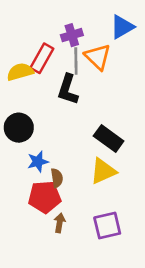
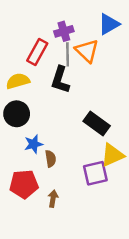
yellow semicircle: (20, 72) -> (18, 81), moved
yellow triangle: (103, 171) -> (112, 155), moved
red pentagon: (45, 197) -> (24, 184), moved
purple square: (107, 226) -> (95, 173), moved

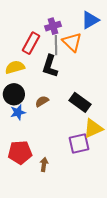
blue star: (34, 144) -> (18, 112), moved
brown semicircle: (51, 159) -> (42, 101), moved, turned -112

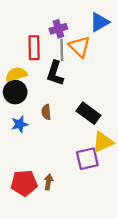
red rectangle: (31, 43) -> (34, 48), turned -30
black circle: (14, 94) -> (15, 92), moved
brown semicircle: (42, 101) -> (46, 112), turned -64
red pentagon: (20, 152) -> (24, 183), moved

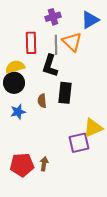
purple cross: (58, 29) -> (53, 17), moved
black rectangle: (88, 113) -> (65, 93), moved, turned 60

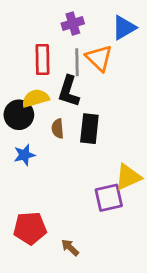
yellow semicircle: (15, 67) -> (35, 98), moved
brown semicircle: (42, 101) -> (58, 129), moved
brown arrow: (44, 164) -> (70, 248), moved, turned -56

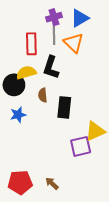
blue triangle: (124, 28) -> (80, 18), moved
gray line: (77, 62) -> (54, 35), moved
black rectangle: (89, 129) -> (64, 107), moved
red pentagon: (30, 228) -> (20, 182), moved

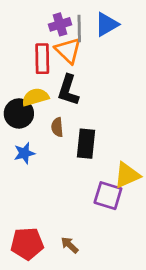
purple cross: (54, 17) -> (60, 24), moved
gray line: (54, 35) -> (79, 29), moved
orange triangle: (73, 43) -> (68, 50), moved
purple square: (81, 146) -> (108, 196), turned 30

